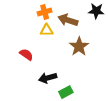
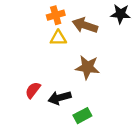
brown star: (79, 46) -> (87, 67), moved, turned -30
red semicircle: (26, 55) -> (33, 90), moved, turned -88

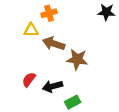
brown arrow: (85, 25) -> (54, 44), moved
yellow triangle: (58, 38) -> (31, 30), moved

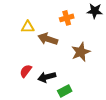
orange cross: (49, 13) -> (67, 18), moved
brown star: (77, 59) -> (81, 52), moved, turned -30

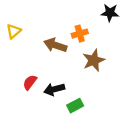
orange cross: (67, 18) -> (80, 34), moved
yellow triangle: (28, 27) -> (14, 31), moved, turned -40

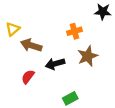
brown arrow: (55, 45) -> (31, 45), moved
black arrow: (54, 89) -> (55, 64), moved

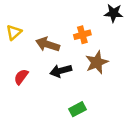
brown arrow: (31, 45) -> (48, 44), moved
red semicircle: (28, 77) -> (21, 77), moved

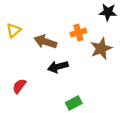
brown star: (97, 62) -> (101, 48), moved
red semicircle: (21, 77) -> (19, 86), moved

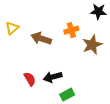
black arrow: (58, 67) -> (53, 77), moved
red semicircle: (19, 86) -> (30, 79), moved, turned 112

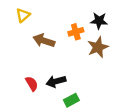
black star: (98, 11) -> (99, 21), moved
yellow triangle: (12, 28) -> (23, 15), moved

